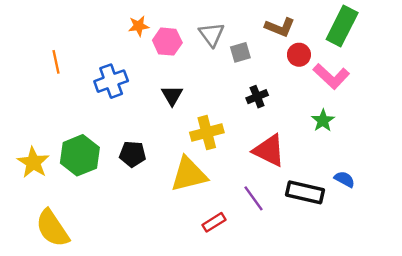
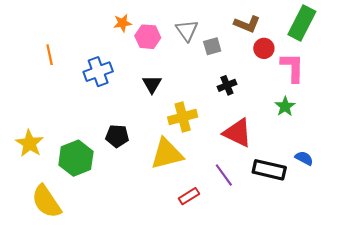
pink L-shape: (331, 76) -> (292, 67), turned -132
green hexagon: (80, 155) -> (76, 158), moved

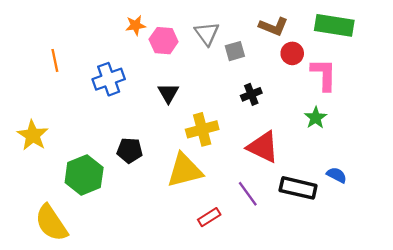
green rectangle: (302, 23) -> (334, 25), turned 72
yellow star: (30, 143) -> (33, 135), moved

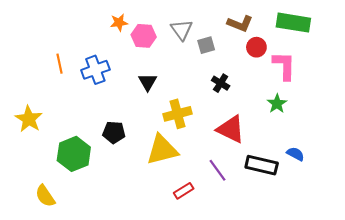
orange line: (55, 60) -> (59, 64), moved
black cross: (251, 94) -> (221, 83), turned -36
yellow semicircle: (51, 223) -> (45, 196), size x0.7

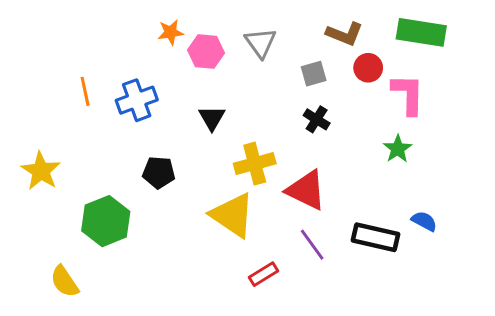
gray square: (206, 45) -> (314, 74), moved
red triangle: (231, 129) -> (306, 190), moved
black pentagon: (114, 132) -> (159, 172), moved
yellow triangle: (162, 150) -> (233, 215), turned 48

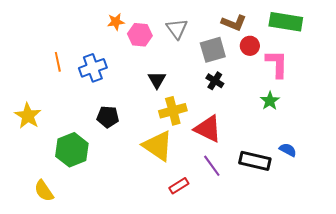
gray square: (314, 74) -> (213, 50), size x1.5
black triangle: (212, 118) -> (157, 80), moved

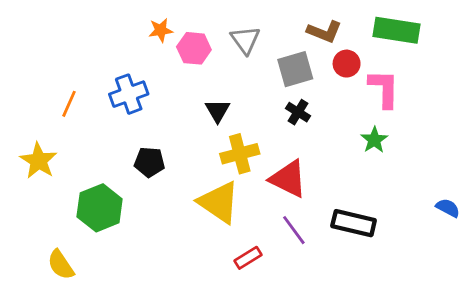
orange line: (58, 62) -> (69, 104), moved, turned 36
blue semicircle: (288, 150) -> (448, 208), moved

